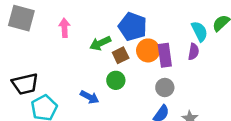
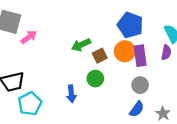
blue pentagon: (133, 27) -> (130, 25), moved
pink arrow: (64, 28) -> (29, 37), moved, turned 56
blue arrow: (90, 97) -> (71, 94), turned 56

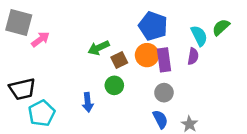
blue semicircle: (137, 109) -> (160, 119), turned -63

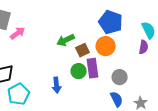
purple rectangle: (164, 60) -> (93, 68), moved

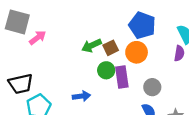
brown square: (83, 50) -> (111, 48), moved
green circle: (79, 71) -> (106, 70), moved
blue arrow: (57, 85) -> (81, 96), turned -91

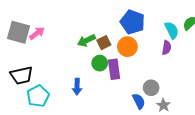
gray square: (17, 22) -> (19, 32), moved
gray circle: (152, 87) -> (151, 88), moved
blue arrow: (81, 96) -> (77, 87), turned 98

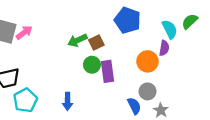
orange circle: (127, 47) -> (147, 61), moved
blue arrow: (77, 87) -> (68, 101), moved

